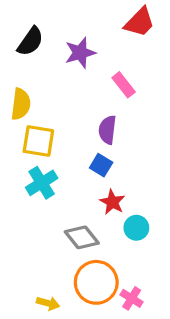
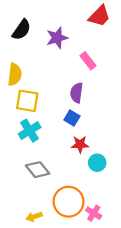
red star: (112, 202) -> (80, 144), turned -30
gray diamond: (82, 237) -> (38, 170), moved
yellow arrow: (48, 303) -> (34, 217), turned 147

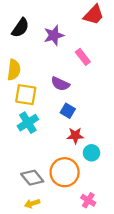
purple semicircle: (77, 93) -> (60, 84), moved, turned -72
gray diamond: (38, 170) -> (32, 178), moved
orange circle: (69, 202) -> (65, 172), moved

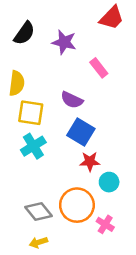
purple star: (54, 35) -> (64, 42), turned 30
blue square: (68, 111) -> (81, 132), size x1.5
pink cross: (88, 200) -> (105, 224), moved

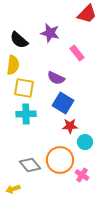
black semicircle: (24, 33) -> (19, 40), moved, turned 96
cyan cross: (33, 146) -> (26, 114), turned 30
yellow arrow: (38, 242) -> (13, 189), moved

